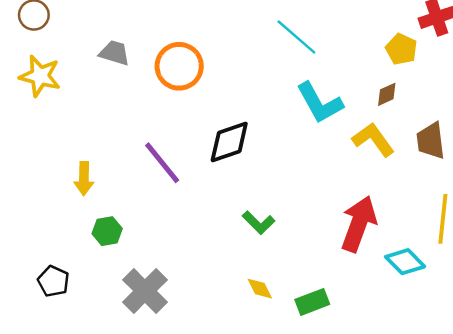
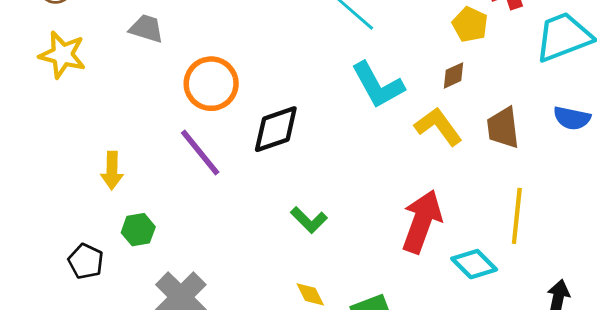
orange circle: (179, 66) -> (211, 84), moved
black pentagon: (53, 281) -> (86, 261), moved

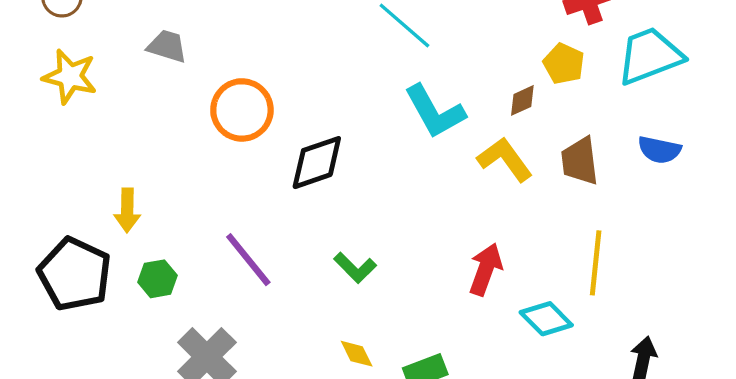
yellow pentagon: (470, 24) -> (564, 64), moved
purple line: (200, 153) -> (248, 260), moved
red arrow: (422, 221) -> (486, 269), size x0.7
black pentagon: (86, 261) -> (75, 274), moved, size x1.8

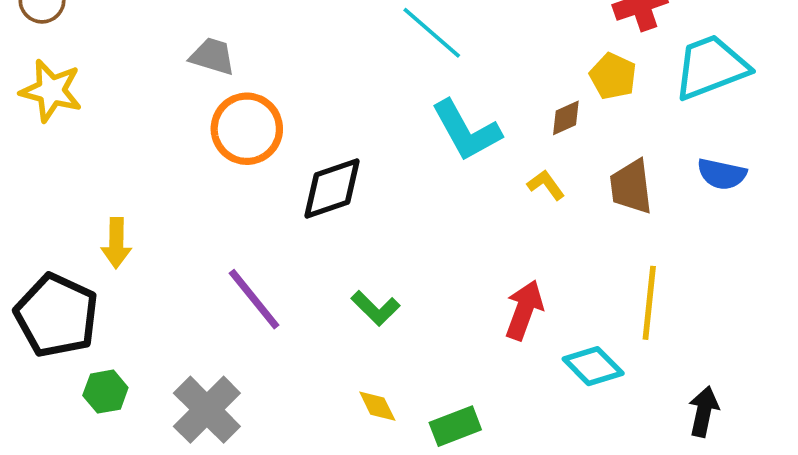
gray trapezoid: (167, 46) -> (212, 56), moved
yellow L-shape: (505, 159) -> (546, 185), size x0.6
green hexagon: (158, 279) -> (105, 392), moved

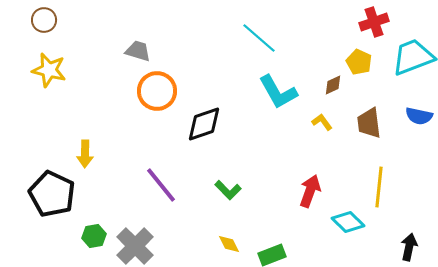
green hexagon: (105, 392) -> (94, 236), moved

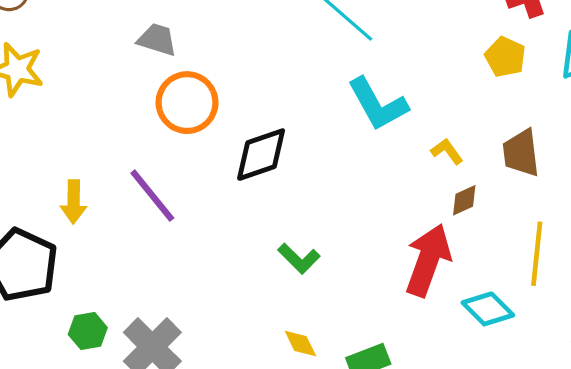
brown diamond: (333, 85) -> (464, 200), moved
purple line: (161, 185) -> (152, 196), moved
red arrow: (310, 191) -> (428, 260), size x1.4

